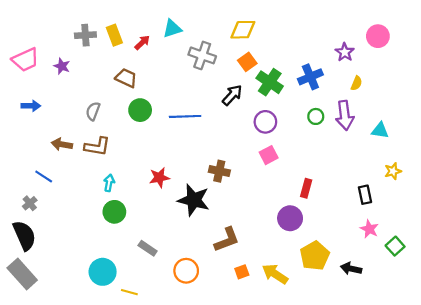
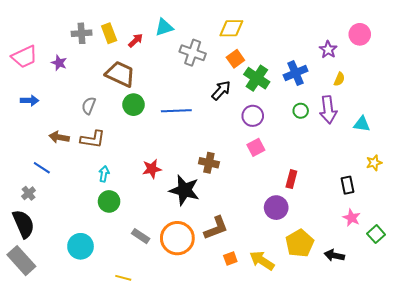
brown trapezoid: (126, 78) -> (120, 74), size x1.4
orange circle: (186, 271) -> (177, 238), moved, size x1.4
cyan circle: (103, 272) -> (81, 246), moved

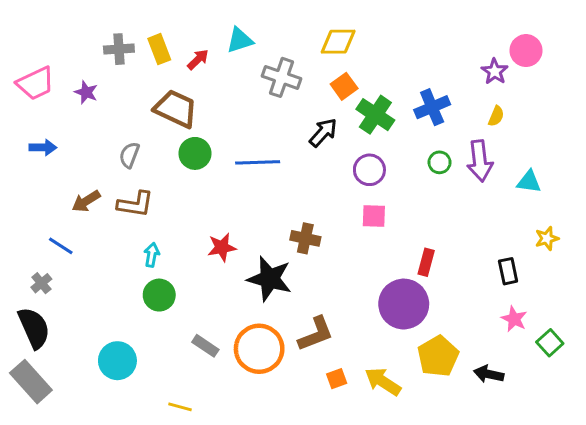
purple star: (328, 50) -> (495, 71), moved
brown arrow: (59, 137) -> (86, 201), turned -42
pink square: (256, 147) -> (374, 216), turned 30
purple circle: (276, 208) -> (404, 304), size x1.4

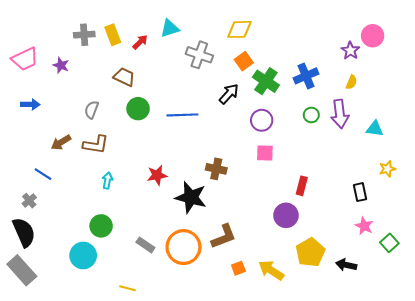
brown trapezoid: (176, 109) -> (124, 77), size x0.7
green circle: (159, 295) -> (101, 226), moved
purple circle: (404, 304) -> (286, 215), size x0.7

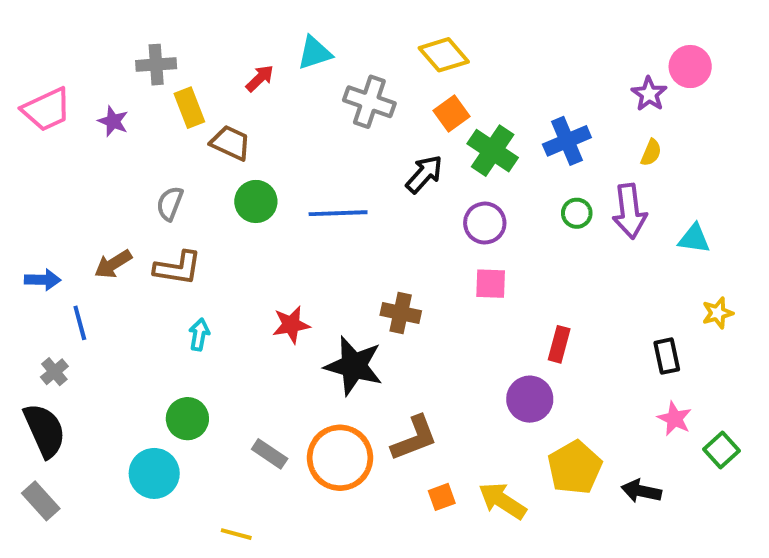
yellow diamond: (239, 29) -> (444, 55), turned 50
yellow rectangle: (113, 35) -> (189, 108), moved
blue arrow: (30, 104) -> (43, 280), moved
blue line: (43, 174) -> (80, 323), turned 42
gray rectangle: (22, 270) -> (41, 501), size x0.7

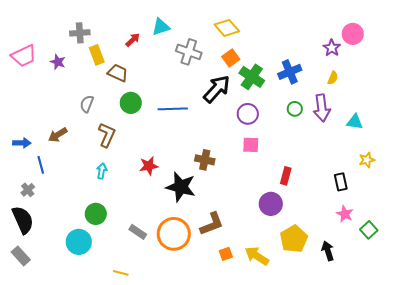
black arrow: (424, 174) -> (217, 89), size x1.4
brown L-shape: (178, 268) -> (107, 135), moved, turned -75
black arrow: (641, 491) -> (328, 251), turned 60

